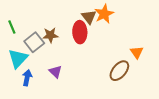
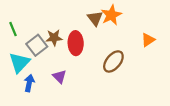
red ellipse: (80, 32) -> (76, 43), moved
orange triangle: (137, 52) -> (148, 40), moved, turned 32
brown ellipse: (119, 71) -> (113, 61), moved

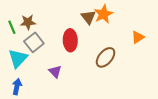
brown star: (54, 38) -> (28, 22), moved
blue arrow: (29, 83) -> (17, 87), moved

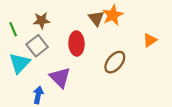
brown star: (28, 22) -> (41, 20), moved
purple triangle: (55, 72) -> (60, 77), size x1.5
blue arrow: (17, 87) -> (38, 95), moved

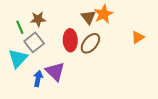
green line: (13, 29) -> (20, 27), moved
brown ellipse: (115, 62) -> (90, 43), moved
blue arrow: (38, 95) -> (38, 79), moved

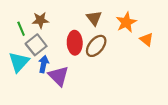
orange star: (104, 14) -> (126, 22), moved
orange triangle: (138, 37) -> (147, 39), turned -48
blue arrow: (38, 79) -> (44, 64), moved

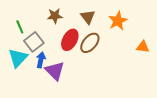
brown star: (40, 20) -> (55, 16), moved
orange triangle: (147, 39) -> (143, 47), moved, turned -32
red ellipse: (75, 43) -> (70, 40), turned 30

